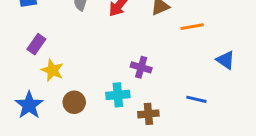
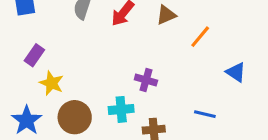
orange line: (192, 27) -> (200, 37), turned -40
brown circle: (74, 102) -> (75, 117), size x1.4

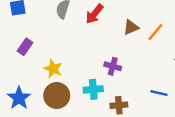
brown triangle: (166, 15) -> (131, 27), moved
yellow star: (51, 83) -> (53, 69), moved

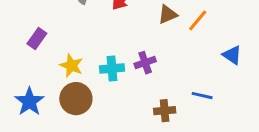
purple cross: (113, 66) -> (145, 63), turned -35
cyan cross: (93, 89) -> (112, 69), moved
brown cross: (119, 105) -> (165, 111), moved

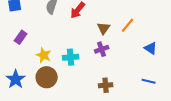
brown triangle: (168, 14) -> (104, 28), moved, turned -32
purple cross: (145, 63) -> (102, 49), moved
blue line: (202, 96) -> (149, 81), moved

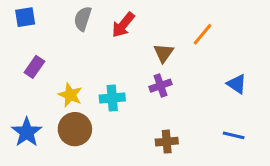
orange line: (128, 25) -> (202, 34), moved

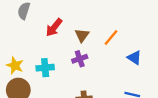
red arrow: (123, 25) -> (54, 28), moved
orange line: (202, 34) -> (111, 38), moved

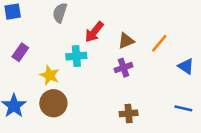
brown triangle: (82, 35) -> (126, 41), turned 32
cyan cross: (45, 68) -> (76, 56), moved

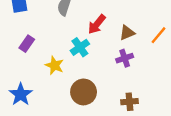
cyan cross: (76, 56) -> (80, 47), turned -30
brown circle: (53, 103) -> (84, 92), moved

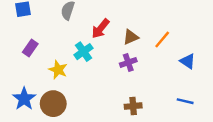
brown circle: (84, 92) -> (53, 104), moved

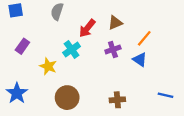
brown triangle: (131, 37) -> (115, 23), moved
blue triangle: (188, 61) -> (140, 60), moved
purple cross: (128, 62) -> (113, 50), moved
brown circle: (53, 104) -> (67, 98), moved

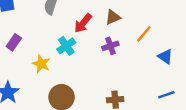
blue triangle: (140, 60) -> (165, 57), moved
blue line: (165, 95) -> (166, 95), turned -32

